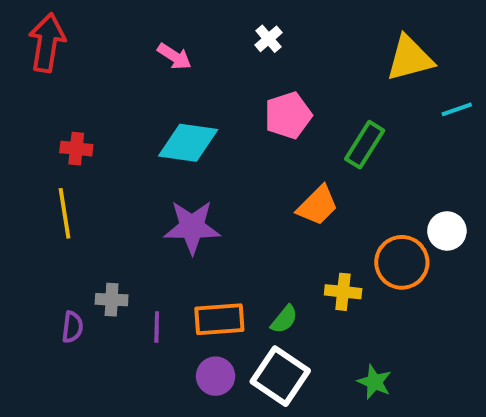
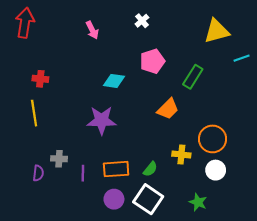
pink arrow: (174, 56) -> (92, 30), turned 30
cyan diamond: (188, 143) -> (114, 81), moved, size x0.7
white circle: (447, 231) -> (216, 170), moved

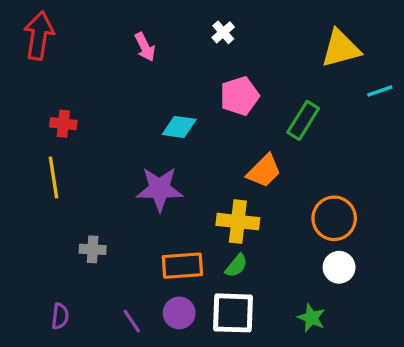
yellow cross: (181, 155) -> (238, 222), moved, size x1.4
purple semicircle: (38, 173) -> (60, 316), moved
purple line: (83, 173) -> (132, 321), moved, turned -35
white square: (148, 199) -> (233, 313), turned -32

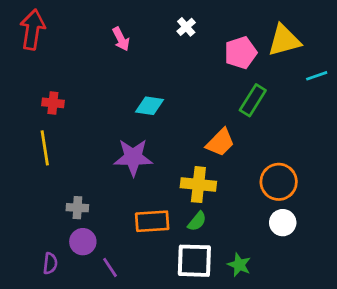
pink pentagon: (240, 96) -> (241, 53), moved
purple circle: (179, 313) -> (83, 242), moved
green star: (311, 318) -> (239, 265), moved

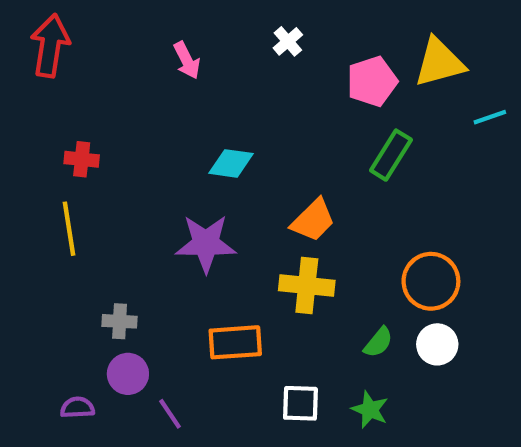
orange trapezoid: (220, 142) -> (313, 220), moved
green semicircle: (197, 221) -> (378, 342), moved
white square: (194, 261) -> (300, 403), size x0.7
purple semicircle: (50, 263) -> (77, 408), turned -100

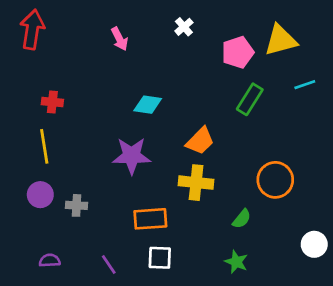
cyan line: (490, 117) -> (305, 85), moved
white circle: (437, 344) -> (314, 244), moved
purple circle: (128, 374) -> (40, 195), moved
white square: (300, 403) -> (160, 258), moved

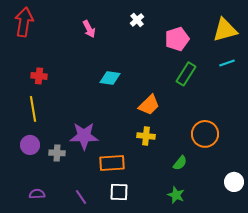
yellow triangle: (281, 40) -> (225, 30), moved
purple star: (132, 156) -> (84, 136), moved
yellow cross: (196, 183) -> (146, 136), size x0.7

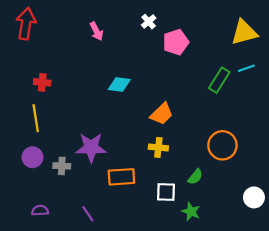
pink pentagon: (177, 39) -> (176, 42), moved
green rectangle: (186, 74) -> (219, 80), moved
white square: (119, 192) -> (166, 192), moved

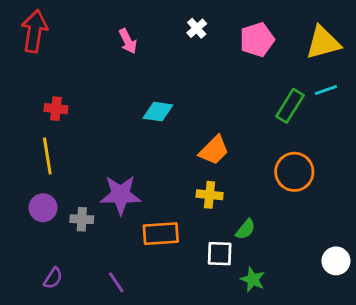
pink pentagon: (176, 42) -> (257, 40), moved
orange circle: (222, 145) -> (294, 172), moved
green semicircle: (195, 177) -> (245, 229), moved
purple semicircle: (40, 210) -> (53, 278), turned 126

